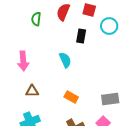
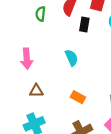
black rectangle: (81, 36) -> (84, 25), moved

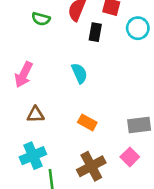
green semicircle: (41, 14) -> (41, 19), turned -80
pink arrow: (27, 59) -> (24, 75), turned 30

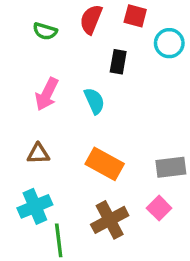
black rectangle: (95, 32) -> (118, 62), moved
pink arrow: (24, 75) -> (47, 94), moved
orange rectangle: (87, 122) -> (105, 164), size x1.5

